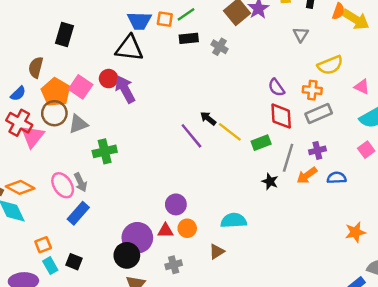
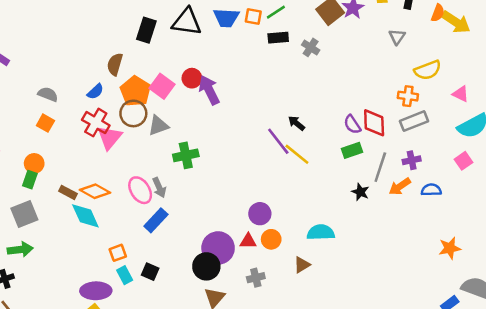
black triangle: (129, 48) -> (187, 22), moved
purple semicircle: (276, 87) -> (352, 124), moved
yellow line: (230, 132) -> (297, 154), moved

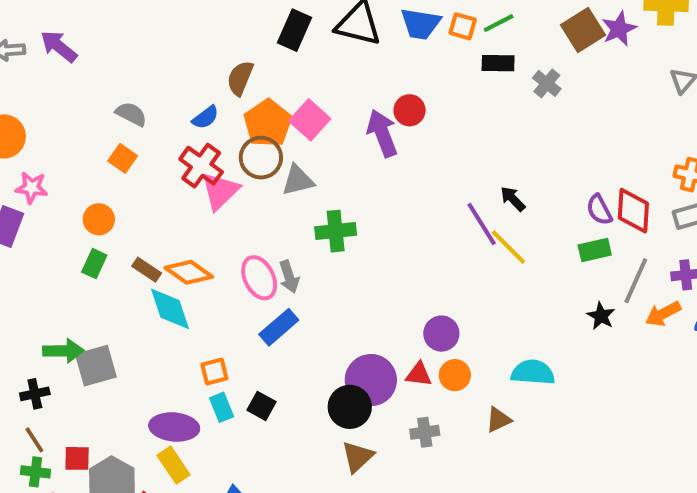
red circle: (192, 78) -> (410, 110), moved
green rectangle: (30, 180) -> (94, 264), moved
gray square: (24, 214) -> (96, 366), moved

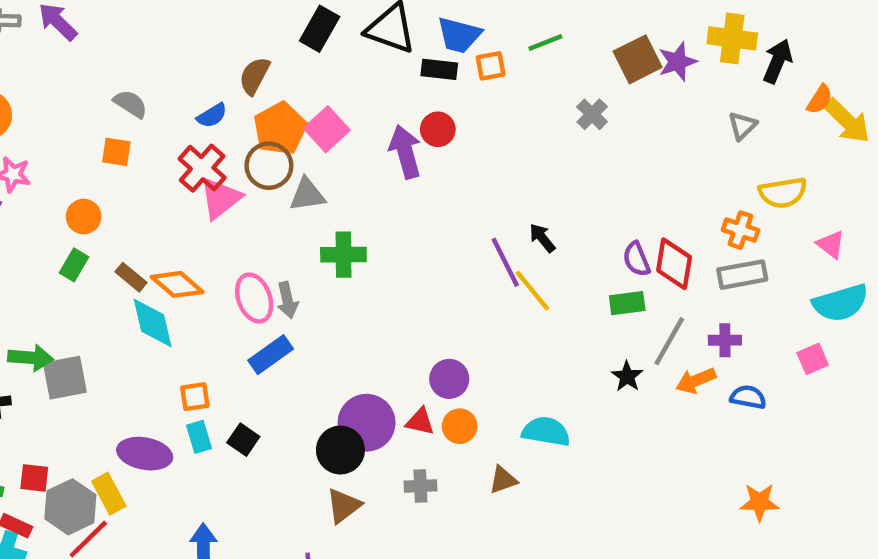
orange square: (463, 26) -> (491, 66), moved, turned -32
black rectangle: (498, 63) -> (439, 69), moved
orange square: (123, 158) -> (116, 152), turned -32
yellow rectangle: (173, 465) -> (109, 494), moved

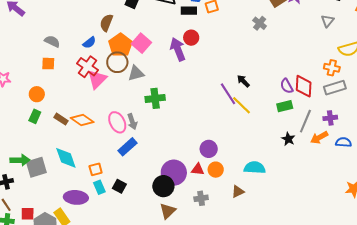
cyan diamond: (153, 323) -> (66, 158), moved

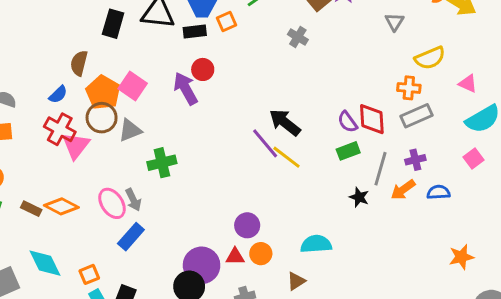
black arrow: (243, 81) -> (285, 122), size x1.6

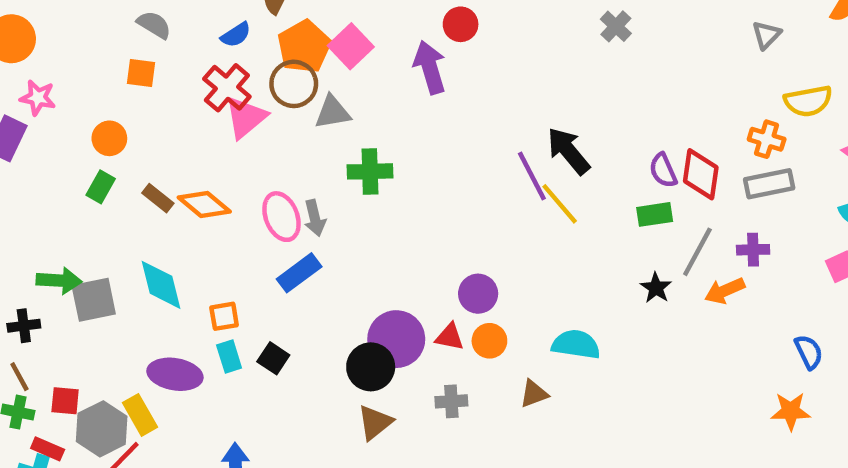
red circle: (203, 69) -> (461, 24), moved
blue semicircle: (439, 192) -> (809, 352), moved, turned 55

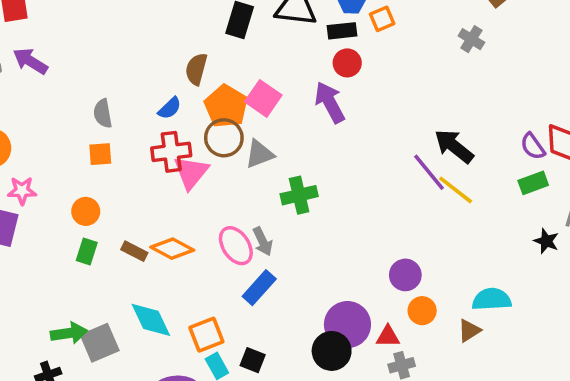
gray semicircle: (154, 25) -> (103, 113), turned -120
red cross: (227, 88) -> (171, 152), turned -36
orange square: (224, 316) -> (206, 335), size x1.4
red triangle: (450, 337) -> (388, 336), moved
brown triangle: (534, 394) -> (469, 330), moved

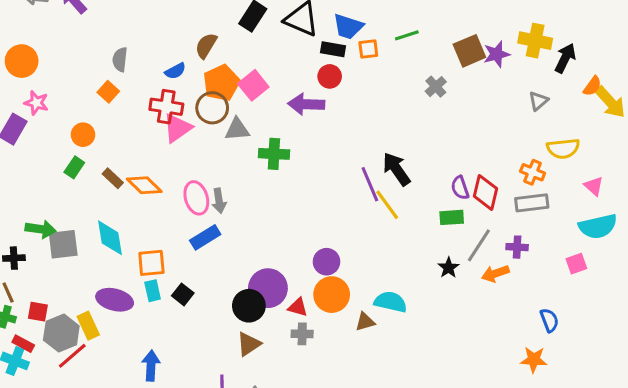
purple arrow: (330, 102) -> (306, 104), turned -76
orange square: (100, 154) -> (108, 92), turned 30
green cross: (299, 195) -> (274, 154), moved
orange circle: (422, 311) -> (332, 295), size x1.5

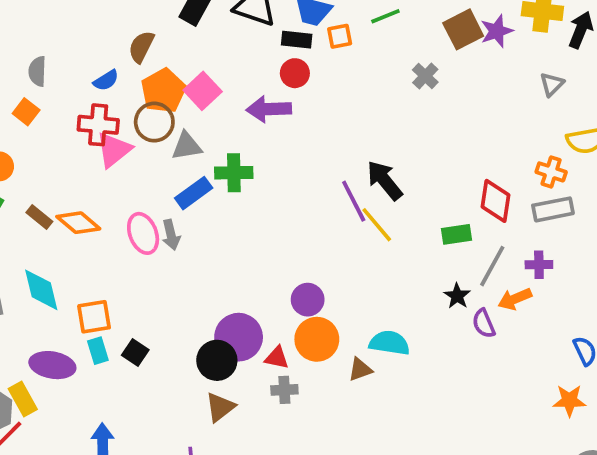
purple semicircle: (460, 188) -> (484, 323), moved
blue rectangle: (205, 237) -> (194, 193), moved

